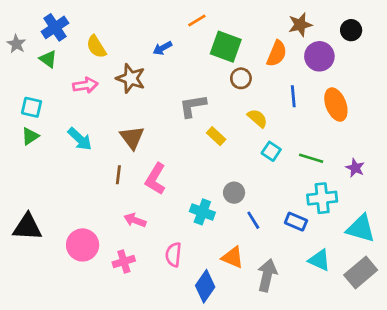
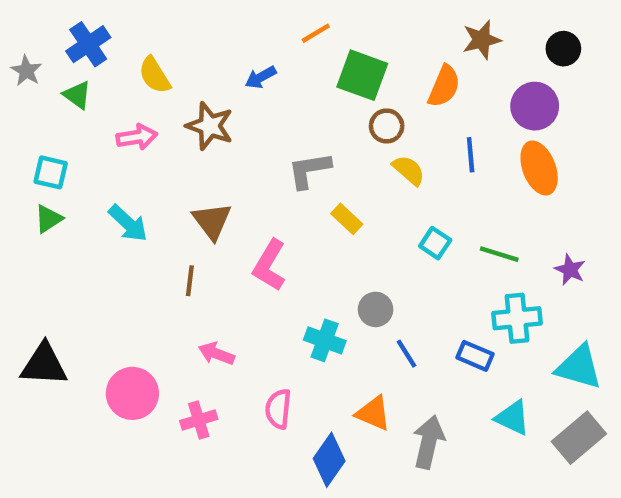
purple circle: (319, 56) -> (535, 106), moved
yellow semicircle: (257, 118) -> (409, 170), moved
pink L-shape: (156, 179) -> (269, 265), moved

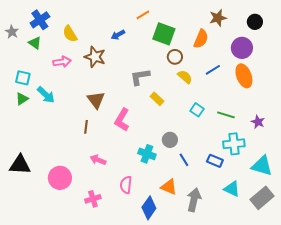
blue line: (471, 155) -> (213, 70), turned 63
cyan arrow: (128, 223) -> (46, 95), moved
pink cross: (199, 420) -> (93, 199), moved

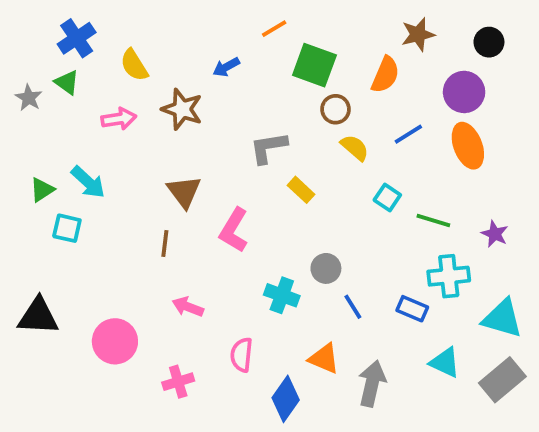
gray star: (12, 32) -> (29, 98), moved
cyan square: (23, 78) -> (67, 228), moved
cyan square: (197, 110) -> (387, 197), moved

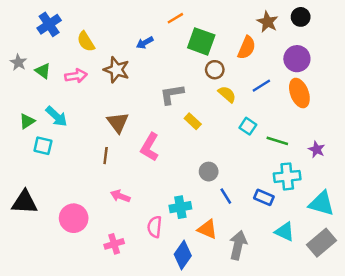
brown star: (418, 34) -> (268, 22), turned -30
black circle: (489, 42) -> (301, 17), moved
green triangle: (67, 82) -> (43, 71), moved
cyan cross: (282, 295) -> (180, 207), moved, turned -30

